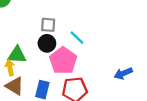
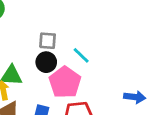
blue arrow: (123, 73) -> (135, 97), turned -150

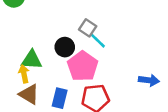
gray square: (48, 41) -> (88, 28), moved, turned 30

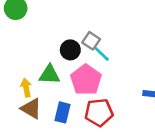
black circle: (65, 47) -> (70, 50), moved
green triangle: (32, 60) -> (49, 75), moved

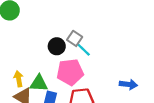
green triangle: (49, 75) -> (39, 83), moved
pink pentagon: (86, 80) -> (70, 72), turned 30

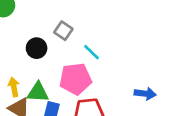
gray square: (75, 38) -> (63, 31), moved
black circle: (57, 46) -> (37, 48), moved

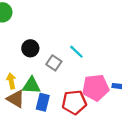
gray square: (63, 31) -> (54, 63), moved
pink pentagon: (75, 79) -> (96, 88), moved

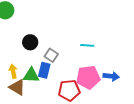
cyan line: (76, 52) -> (87, 45), moved, turned -40
blue rectangle: (43, 102) -> (44, 70), moved

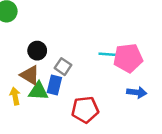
yellow arrow: (13, 71) -> (15, 96), moved
pink pentagon: (88, 77) -> (128, 58), moved
brown triangle: (17, 87) -> (30, 75), moved

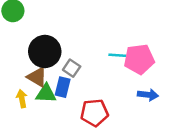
black circle: (37, 51) -> (45, 51), size x1.6

